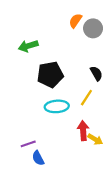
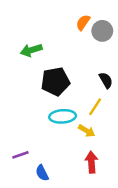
red arrow: (83, 131) -> (91, 162), moved
yellow arrow: (95, 139) -> (87, 131), moved
purple line: (28, 144) -> (20, 155), moved

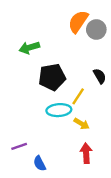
orange semicircle: (83, 22) -> (78, 22), size x1.5
yellow line: (95, 107) -> (78, 96), moved

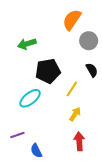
gray circle: (96, 30) -> (89, 41), moved
cyan ellipse: (59, 110) -> (30, 98), moved, turned -35
yellow arrow: (82, 124) -> (75, 114), turned -88

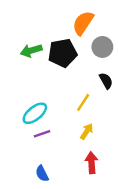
black pentagon: (48, 71) -> (63, 53), moved
purple line: (17, 135) -> (42, 134), moved

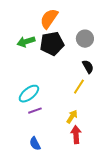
orange semicircle: (83, 23) -> (49, 19), moved
yellow line: (83, 102) -> (79, 87), moved
yellow arrow: (87, 131) -> (72, 117), moved

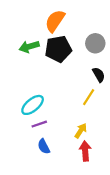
blue semicircle: (35, 144) -> (44, 146), moved

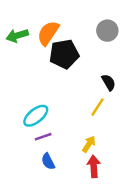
orange semicircle: (55, 21) -> (48, 33), moved
gray circle: (95, 43) -> (107, 31), moved
green arrow: (29, 47) -> (17, 36), moved

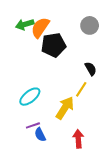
green arrow: (17, 36) -> (25, 24), moved
purple line: (43, 137) -> (33, 125), moved
yellow arrow: (89, 144) -> (65, 108), moved, size x1.6

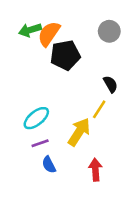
purple line: (33, 125) -> (40, 143), moved

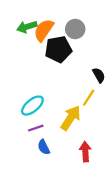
gray circle: (109, 31) -> (75, 29), moved

